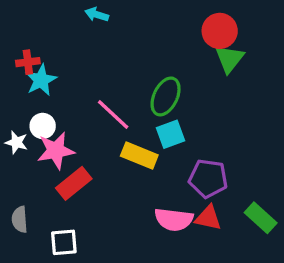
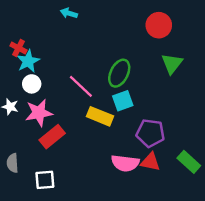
green triangle: (229, 59) -> (172, 64), moved
red cross: (28, 62) -> (18, 48), turned 35
white circle: (43, 126) -> (32, 84), moved

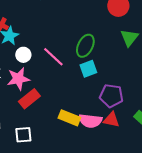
white circle: (32, 84) -> (23, 55), moved
yellow rectangle: (100, 116) -> (69, 118), moved

